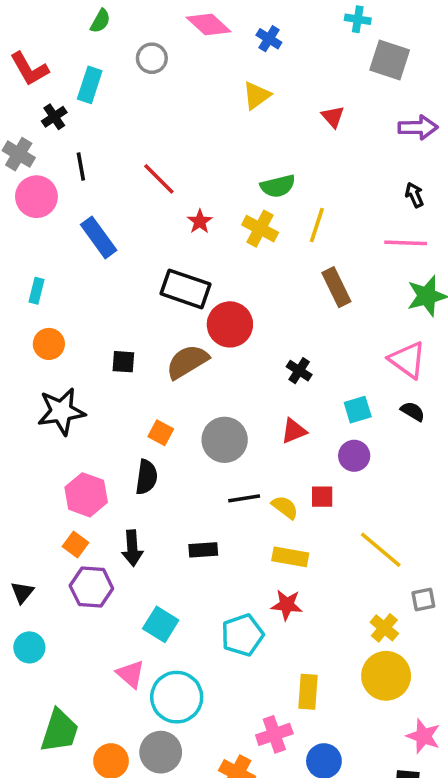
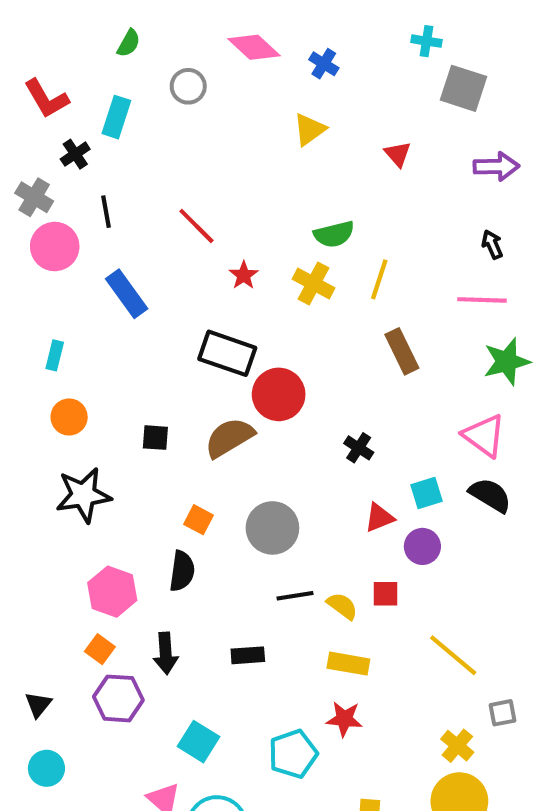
black semicircle: (413, 411) -> (490, 495), size x1.5
red triangle: (294, 431) -> (379, 518), moved

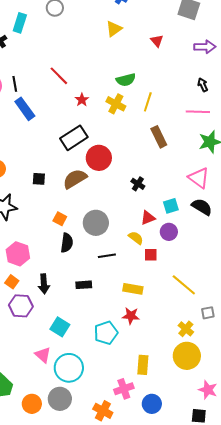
black line: (106, 212) -> (15, 84), moved
black rectangle: (227, 353) -> (74, 138), turned -52
black semicircle: (182, 571) -> (67, 243), moved
yellow semicircle: (342, 606) -> (136, 238), moved

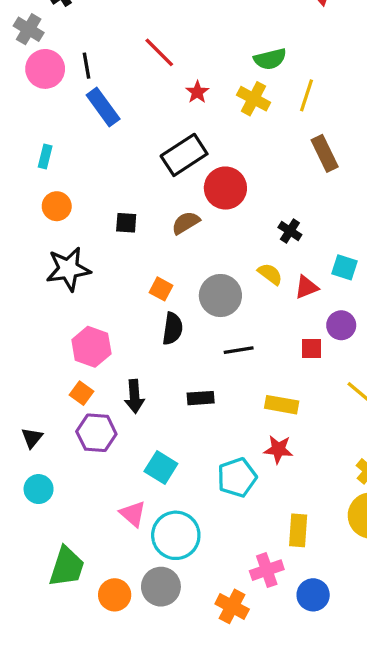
brown semicircle: (75, 179) -> (186, 223), size x0.7
cyan square: (171, 206) -> (345, 267), turned 35
purple circle: (169, 232) -> (341, 325), moved
yellow semicircle: (136, 238) -> (270, 274), moved

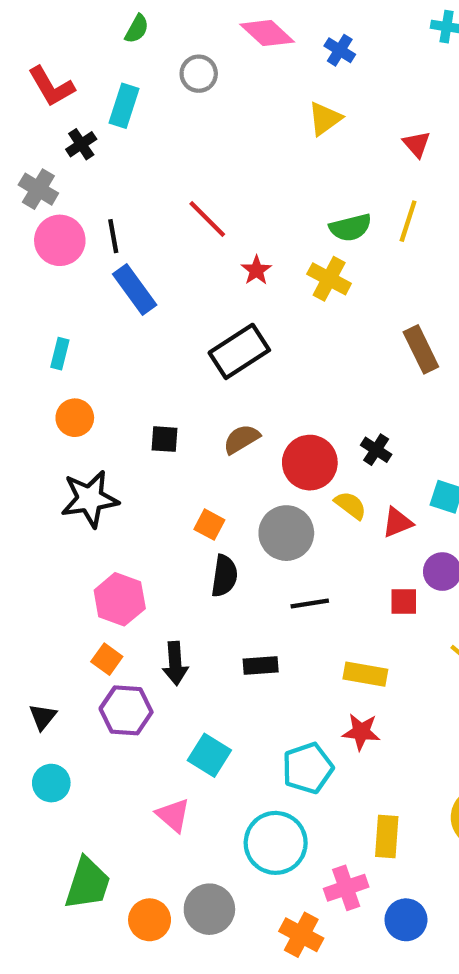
yellow line: (306, 95) -> (408, 221), moved
red circle: (225, 188) -> (310, 463), moved
cyan circle: (176, 535) -> (276, 843), moved

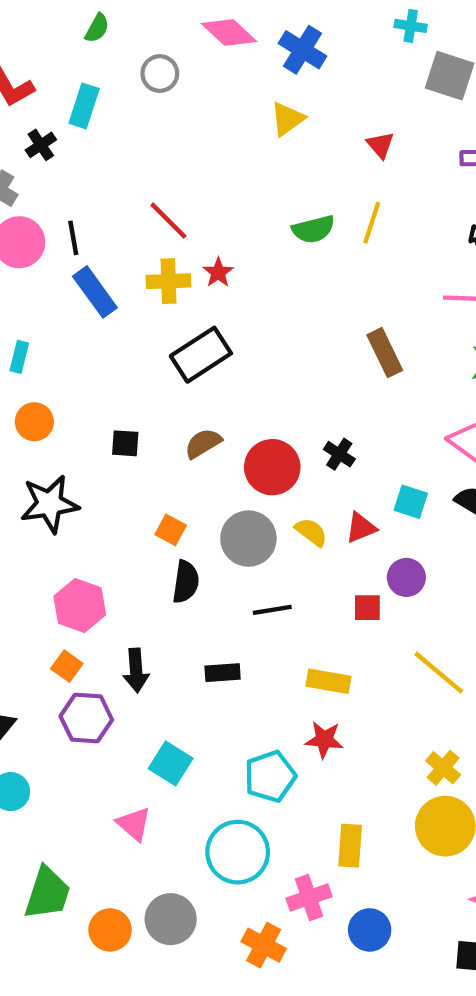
blue cross: (340, 50) -> (303, 50), size x1.5
yellow cross: (329, 279) -> (168, 281), moved, turned -30
yellow semicircle: (350, 505) -> (311, 532), moved

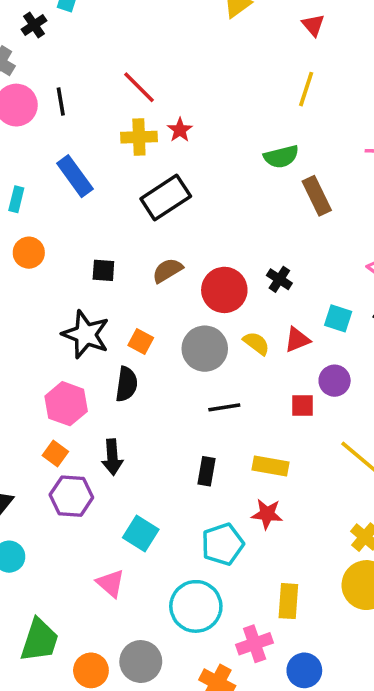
green semicircle: (313, 229) -> (281, 157), moved
blue rectangle: (95, 292) -> (75, 176), moved
black star: (49, 504) -> (86, 334), moved, turned 30
black semicircle: (186, 582) -> (127, 384), moved
black rectangle: (223, 673) -> (207, 471), moved, turned -76

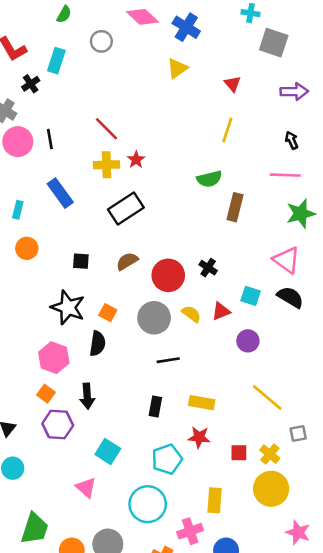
brown rectangle: (317, 196) -> (235, 207), turned 40
red square: (303, 406) -> (239, 453), moved

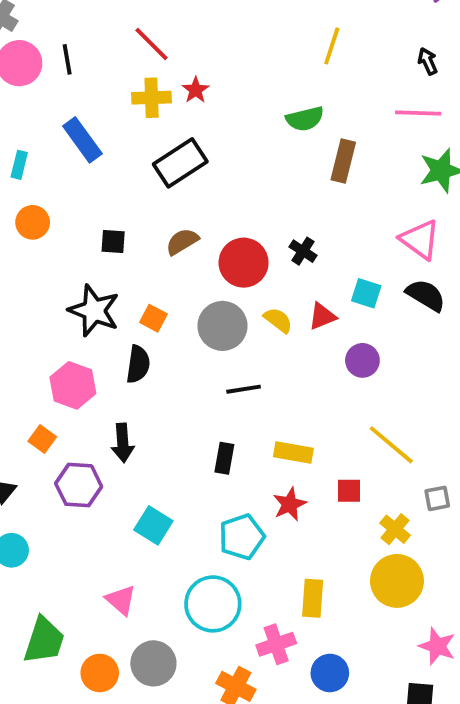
orange square: (46, 394) -> (42, 439), moved
red star: (199, 437) -> (290, 504), turned -30
red square: (239, 453) -> (349, 491), moved
pink triangle: (86, 487) -> (121, 600), moved

